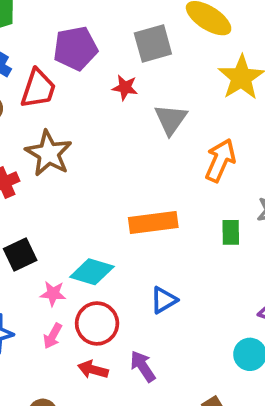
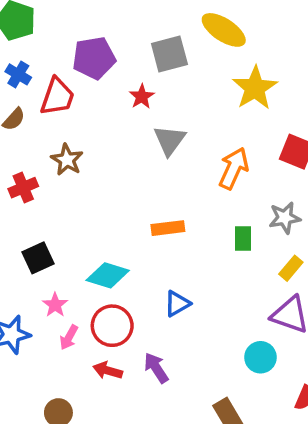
red star: (125, 88) -> (142, 97), turned 30
gray triangle: (171, 119) -> (170, 140), moved
brown star: (49, 153) -> (67, 160), size x0.7
orange rectangle: (153, 222) -> (168, 228), size x0.7
pink star: (53, 294) -> (55, 305), moved, turned 30

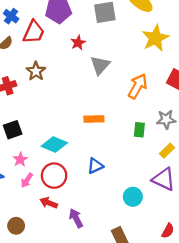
red star: (142, 97) -> (78, 43), moved
cyan circle: (260, 357) -> (133, 197), moved
purple arrow: (156, 368) -> (76, 218), moved

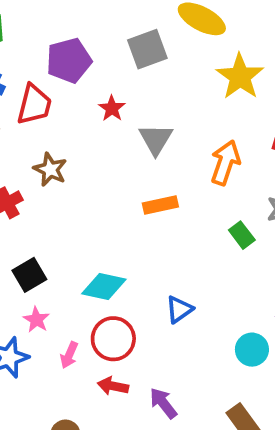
orange rectangle: (94, 119) -> (160, 205), moved
green rectangle: (139, 130) -> (242, 235), turned -32
pink star: (20, 160) -> (36, 320), moved

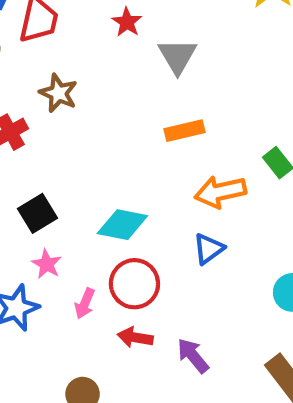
orange arrow: (225, 163) -> (220, 192), moved, turned -120

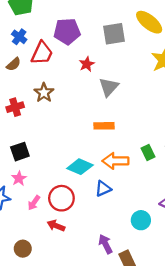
cyan diamond: (122, 225) -> (80, 167), moved
purple arrow: (193, 356) -> (105, 244), moved

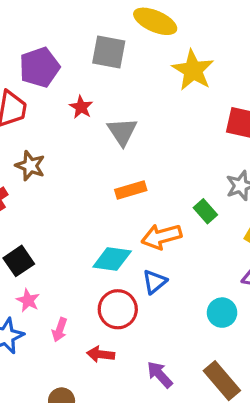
gray square: (114, 34) -> (109, 52), turned 35
red circle: (61, 198) -> (118, 309), moved
purple arrow: (105, 244) -> (160, 375), moved

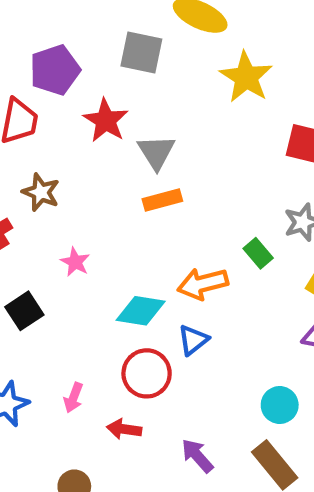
red star: (81, 107) -> (106, 121), size x1.5
orange rectangle: (131, 190) -> (162, 200), moved
pink star: (28, 300) -> (75, 262), moved
cyan circle: (222, 313) -> (280, 405), moved

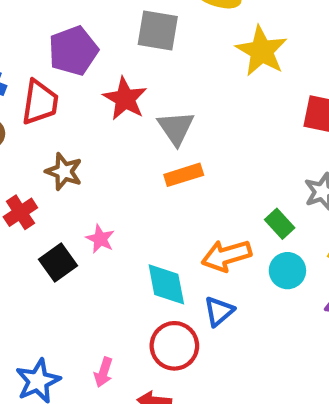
black square: (24, 311) -> (58, 263), moved
cyan diamond: (141, 311) -> (166, 284), turned 72
cyan circle: (280, 405) -> (287, 271), moved

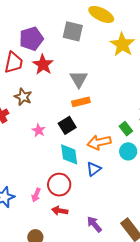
red star: (125, 99) -> (43, 65), moved
black square: (58, 263) -> (67, 125), moved
red circle: (174, 346) -> (59, 185), moved

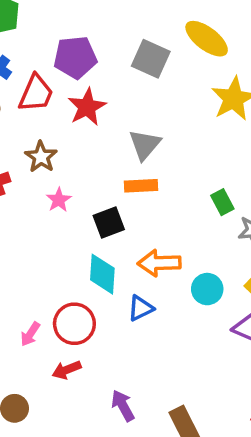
green rectangle: (126, 129) -> (222, 202), moved
pink star: (39, 130) -> (59, 200), moved
red arrow: (60, 211) -> (67, 370), turned -42

